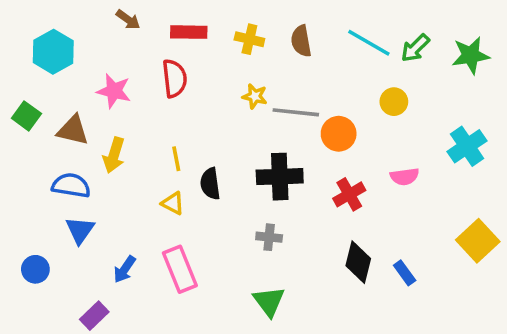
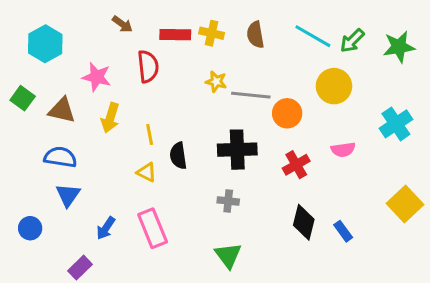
brown arrow: (128, 20) -> (122, 24), moved
red rectangle: (189, 32) -> (175, 35), moved
yellow circle: (394, 102) -> (334, 86), size x1.5
yellow arrow: (114, 155) -> (110, 118), moved

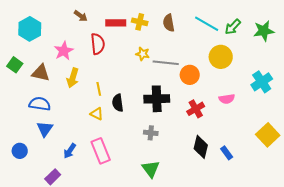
pink star: (97, 77) -> (64, 51), turned 30

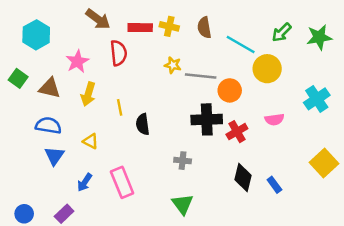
brown arrow: (81, 16) -> (98, 19), size x1.5
cyan line: (207, 24) -> (241, 45), moved
black cross: (157, 99) -> (207, 119), moved
yellow triangle: (97, 114) -> (91, 141), moved
blue circle: (20, 151) -> (24, 214), moved

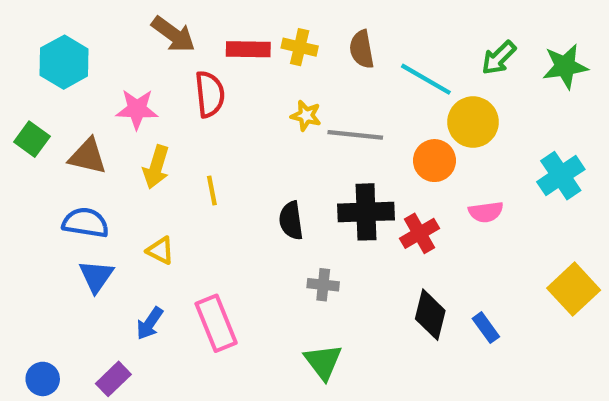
pink star: (77, 61) -> (137, 109), turned 30
orange circle: (230, 90) -> (434, 161), moved
black semicircle: (143, 124) -> (291, 221), moved

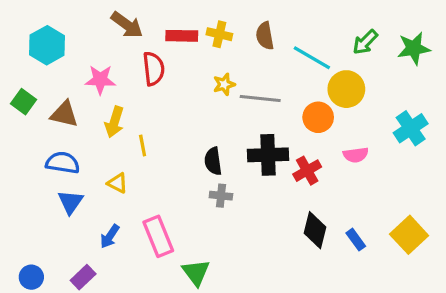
yellow star: (306, 116) -> (224, 84), turned -30
yellow line: (212, 191) -> (143, 145), moved
gray cross: (323, 285) -> (221, 196), moved
yellow square: (574, 289) -> (409, 235), moved
green triangle: (323, 362) -> (196, 272), moved

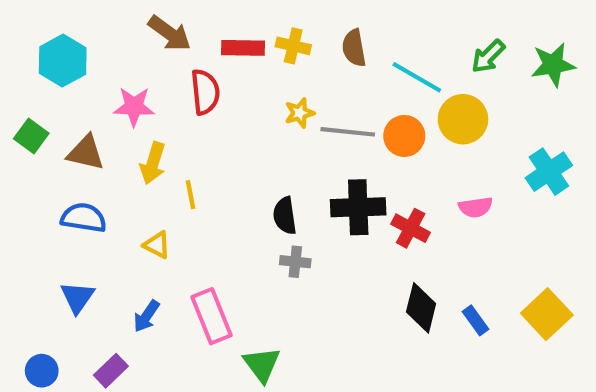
orange circle: (318, 117) -> (404, 136), moved
red cross: (307, 171) -> (411, 228), turned -32
blue triangle: (71, 202) -> (77, 297), moved

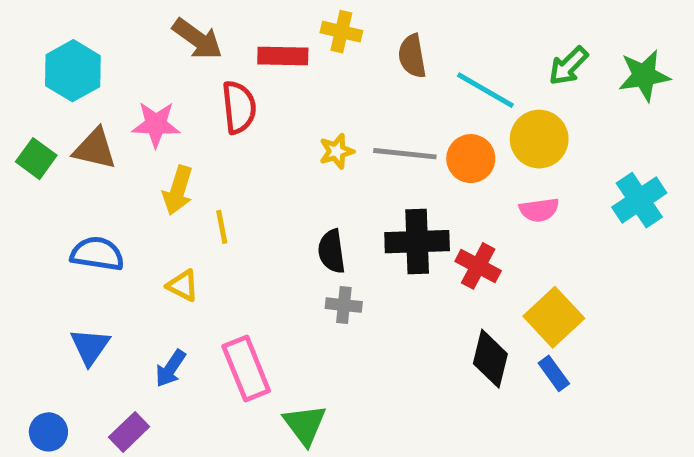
yellow cross: (293, 46) -> (341, 32), moved
yellow star: (299, 113) -> (337, 151), moved
brown triangle: (86, 153) -> (95, 149), moved
pink semicircle: (476, 207) -> (539, 210), moved
yellow square: (547, 314) -> (554, 317), moved

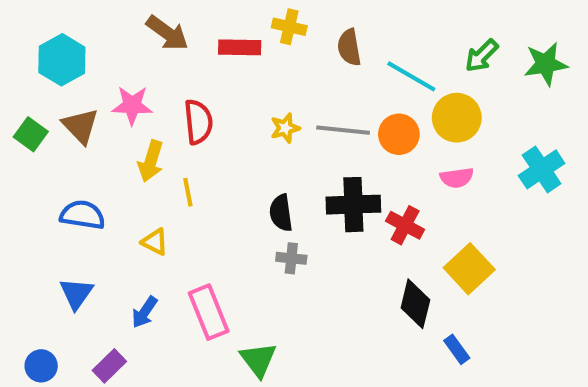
red semicircle: (239, 107) -> (198, 122), moved
brown triangle: (95, 149) -> (80, 126), turned 33
blue rectangle: (554, 373) -> (457, 349), moved

